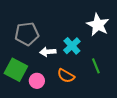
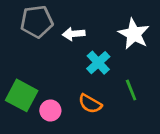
gray pentagon: (27, 34) -> (37, 22), moved
white arrow: (48, 52) -> (74, 34), moved

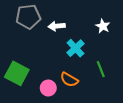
white star: (134, 34) -> (103, 26), size x0.6
pink circle: (50, 111) -> (48, 88), moved

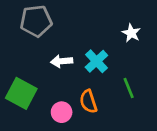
white arrow: (57, 26) -> (62, 61), moved
orange semicircle: (69, 80) -> (88, 101), turned 42

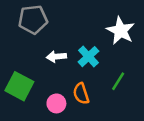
white star: (131, 33) -> (121, 31), size x1.6
green line: (129, 88) -> (118, 81), turned 54

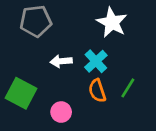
white star: (121, 31) -> (112, 22), moved
orange semicircle: (81, 94) -> (97, 91), moved

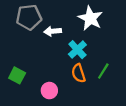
white arrow: (61, 61) -> (53, 31), moved
green square: (21, 93) -> (17, 75), size x0.7

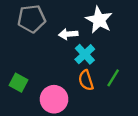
white arrow: (53, 31) -> (68, 34), moved
pink circle: (49, 91) -> (54, 99), size x1.5

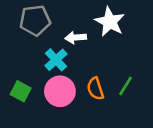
cyan cross: (85, 54) -> (56, 60), moved
pink circle: (54, 99) -> (60, 91), moved

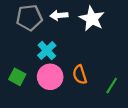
white arrow: (76, 38) -> (59, 15), moved
green line: (125, 86) -> (112, 86), moved

